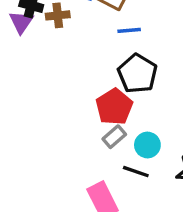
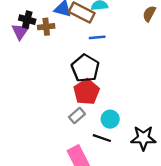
black pentagon: (137, 74) -> (85, 68), moved
gray rectangle: (114, 137) -> (77, 116), moved

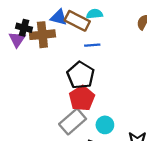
brown cross: (46, 27) -> (42, 35), size x1.5
gray rectangle: (77, 116) -> (73, 121), size x1.6

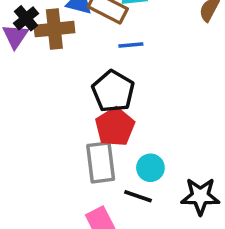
black cross: (24, 28) -> (26, 18), turned 35
gray rectangle: (73, 121) -> (101, 162), turned -56

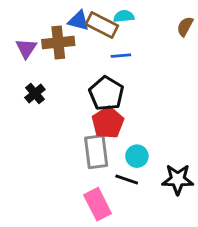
black cross: (26, 18) -> (35, 94), moved

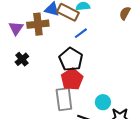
blue line: (121, 56) -> (81, 33), turned -32
cyan circle: (137, 156) -> (103, 102), moved

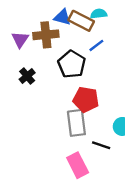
black pentagon: (71, 59) -> (72, 64), moved
red pentagon: (72, 79) -> (86, 99), turned -30

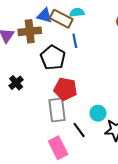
blue line: (96, 45) -> (75, 41), turned -64
black cross: (27, 76) -> (16, 83), moved
black line: (101, 145) -> (79, 130), turned 35

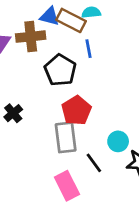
black cross: (16, 83) -> (13, 113), moved
red pentagon: (65, 89) -> (76, 110), turned 30

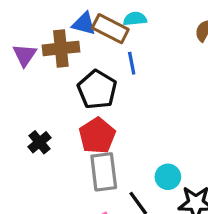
red pentagon: (76, 110) -> (97, 136), moved

